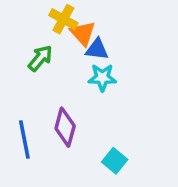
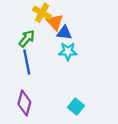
purple diamond: (65, 127) -> (24, 103), moved
blue line: (24, 140) -> (27, 62), moved

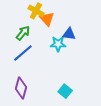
blue triangle: (64, 33) -> (69, 34), moved
blue line: (27, 62) -> (23, 53), turned 60

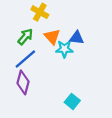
orange triangle: (47, 19) -> (52, 37), moved
purple diamond: (21, 88) -> (23, 82), moved

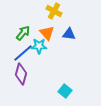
yellow cross: (40, 12) -> (54, 11), moved
cyan star: (64, 49) -> (39, 46), moved

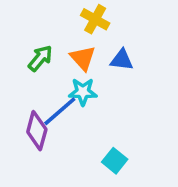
cyan star: (39, 46) -> (83, 92), moved
blue line: (23, 53) -> (60, 111), moved

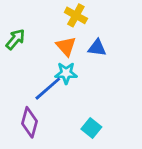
green arrow: (40, 58) -> (15, 39), moved
purple diamond: (37, 131) -> (29, 122), moved

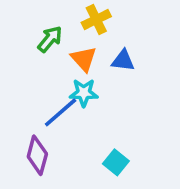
yellow cross: (76, 15) -> (96, 19), turned 35
green arrow: (15, 39) -> (50, 39), moved

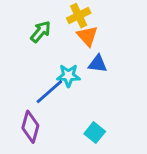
orange triangle: (84, 59) -> (87, 36), moved
blue triangle: (123, 61) -> (98, 64), moved

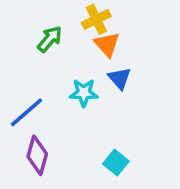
blue triangle: (98, 64) -> (120, 78), turned 42
blue line: (49, 92) -> (26, 112), moved

